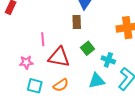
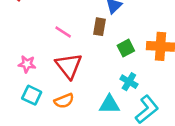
pink line: (43, 39) -> (63, 32), moved, turned -64
green square: (87, 48) -> (126, 48), moved
red triangle: (59, 57) -> (69, 66), turned 30

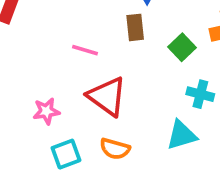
cyan square: (32, 95) -> (66, 154), turned -30
orange semicircle: (64, 101) -> (115, 149), turned 54

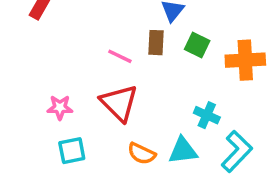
green square: (182, 47) -> (197, 45), moved, turned -30
pink line: (85, 50) -> (120, 56), moved
orange semicircle: (115, 149) -> (142, 154), moved

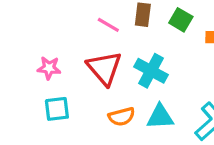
cyan cross: (207, 115) -> (151, 71), moved, size x1.4
orange semicircle: (142, 154) -> (122, 117), turned -44

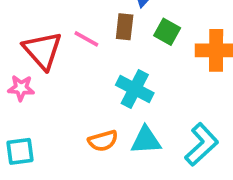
red triangle: (104, 68) -> (43, 50), moved
cyan square: (57, 109) -> (20, 151), moved

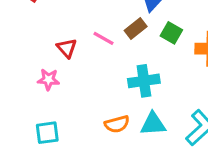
brown rectangle: (125, 27) -> (136, 28), turned 45
red triangle: (43, 50) -> (67, 48), size x0.6
cyan cross: (135, 89) -> (144, 81), turned -36

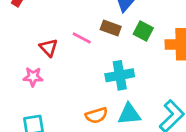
brown rectangle: (136, 28) -> (111, 28), turned 60

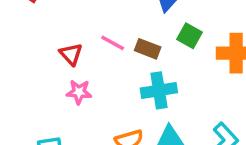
brown rectangle: (111, 28) -> (148, 49), moved
pink star: (33, 77) -> (79, 92), moved

